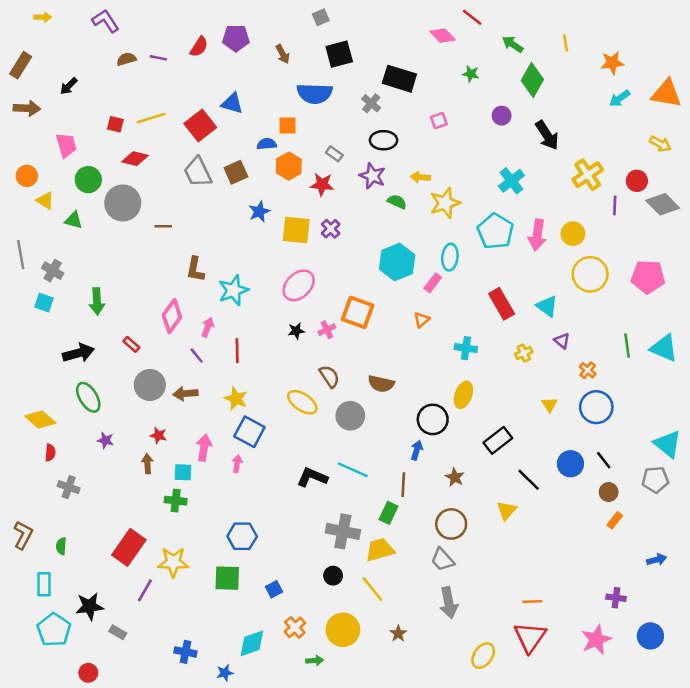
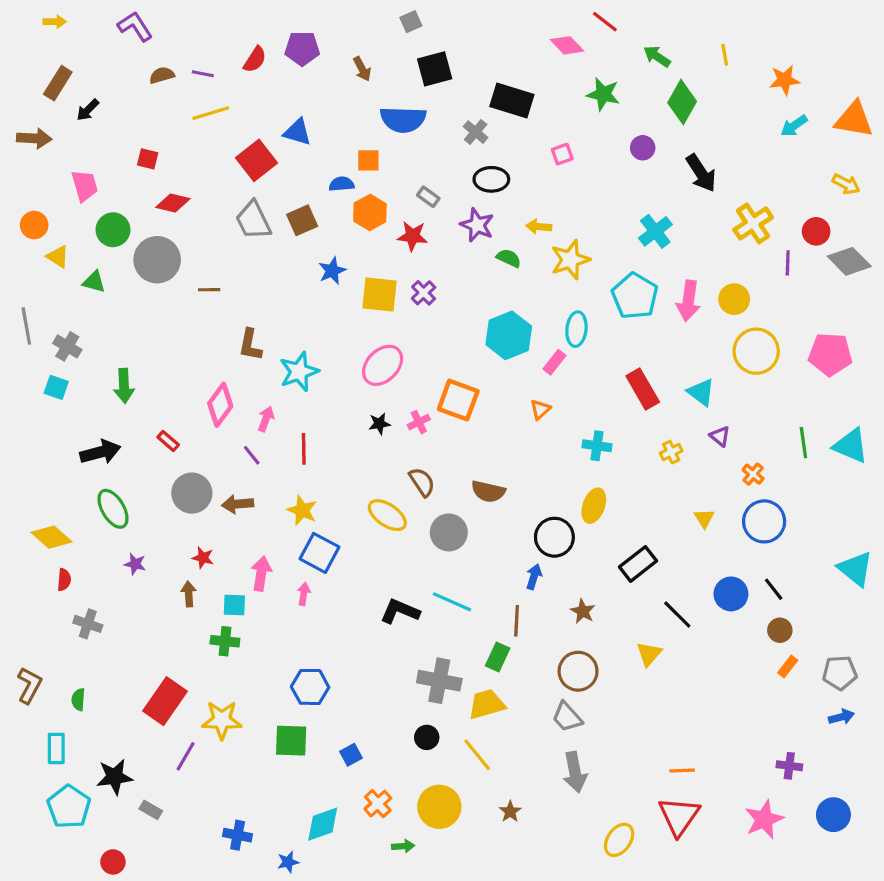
brown rectangle: (21, 65) -> (58, 83), moved
green star: (471, 74) -> (603, 94), size x1.5
yellow line: (151, 118) -> (211, 113), moved
gray pentagon: (655, 480) -> (840, 673), moved

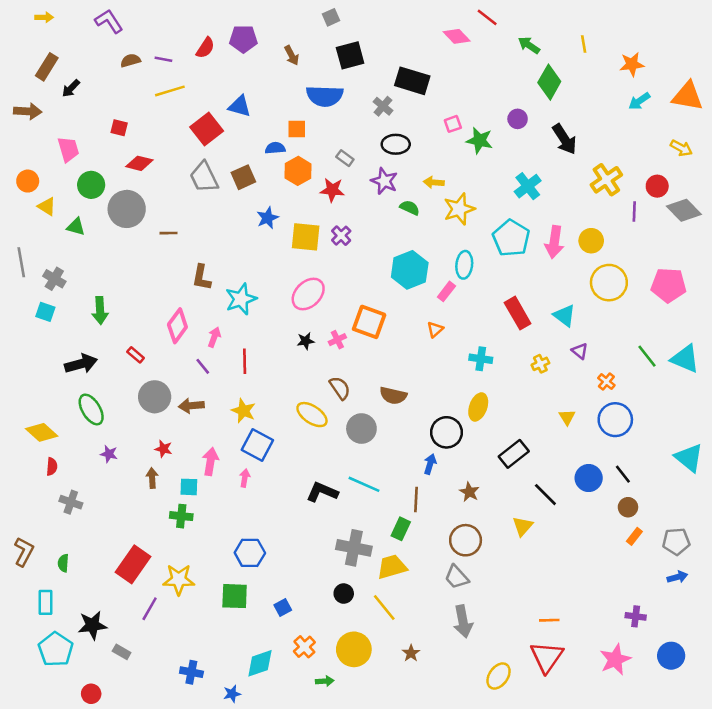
green star: (603, 94) -> (479, 140), moved
green line: (803, 443) -> (647, 356), turned -30

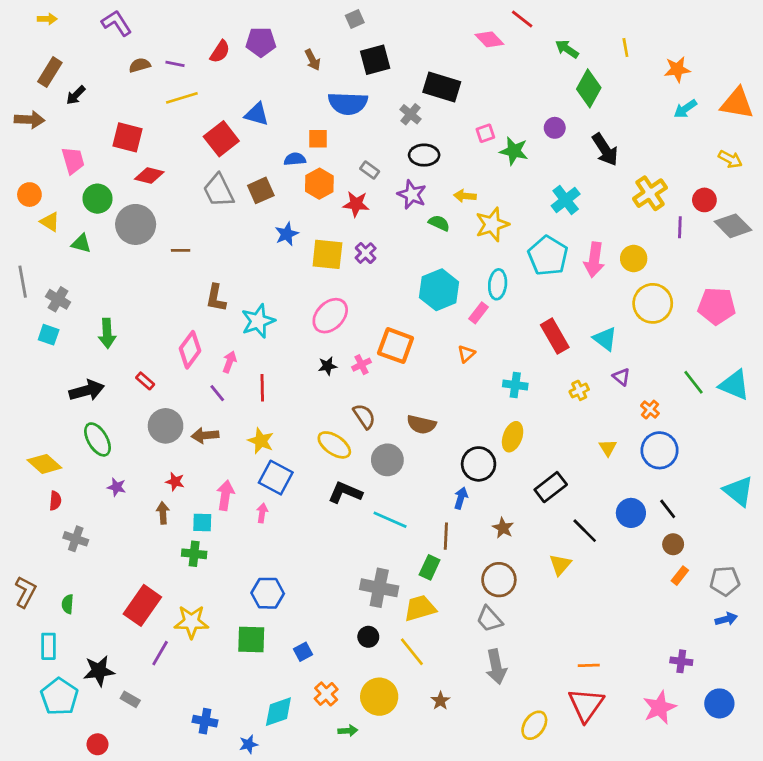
red square: (119, 128) -> (127, 137), size x1.6
black L-shape: (322, 492) -> (345, 493), moved

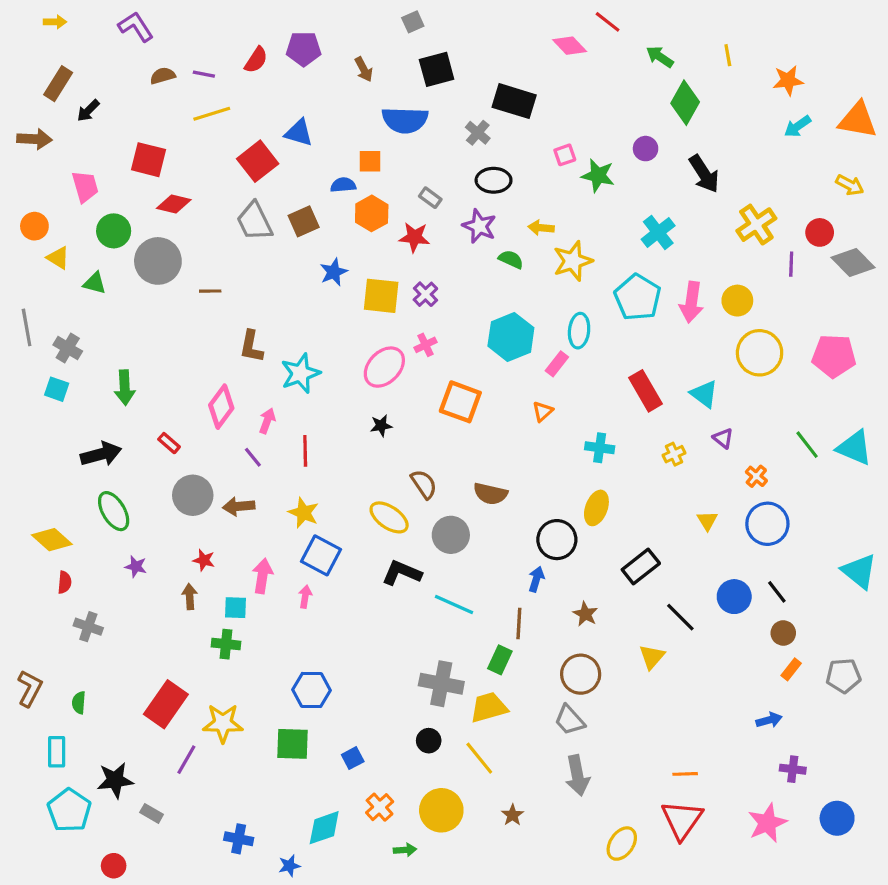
pink cross: (361, 365) -> (425, 345), moved
blue arrow: (726, 619) -> (769, 720), moved

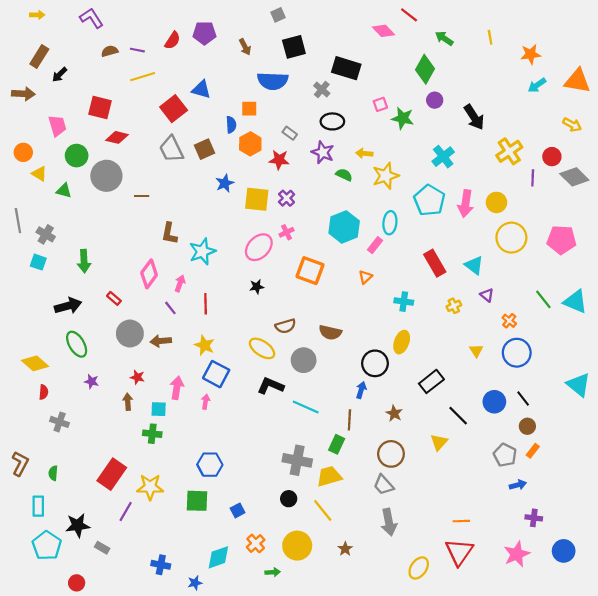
green diamond: (685, 103) -> (425, 69), moved
blue semicircle: (343, 185) -> (231, 125), turned 91
brown semicircle: (424, 484) -> (285, 326), turned 108
gray pentagon: (843, 676) -> (505, 455), moved, turned 30

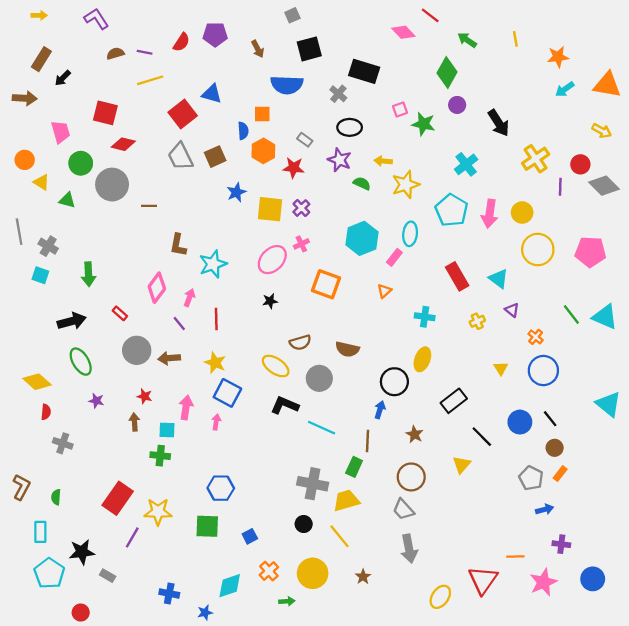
orange line: (461, 521) -> (515, 556), moved

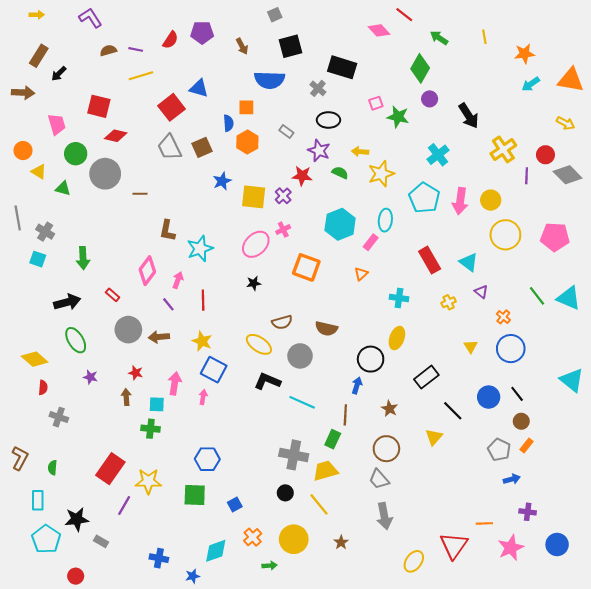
red star: (294, 168) -> (302, 176), moved

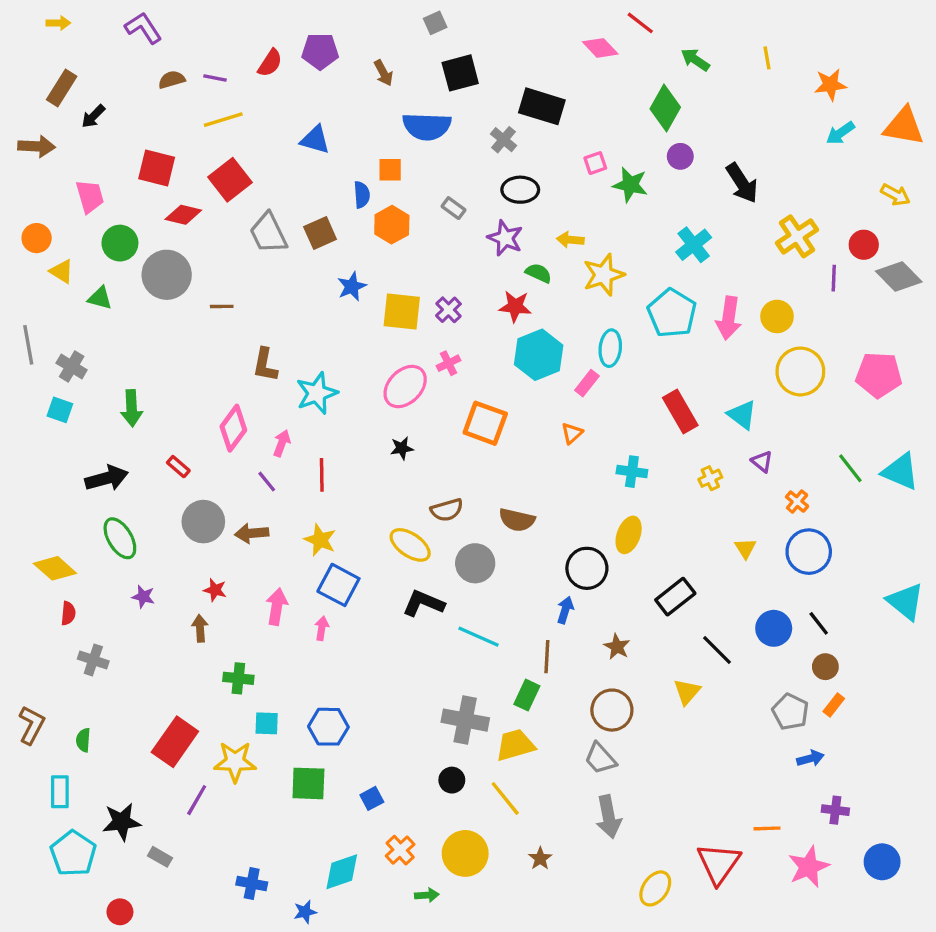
red square: (172, 107) -> (230, 180), moved
red star: (302, 176) -> (515, 306), moved
cyan square: (157, 404) -> (267, 723), moved

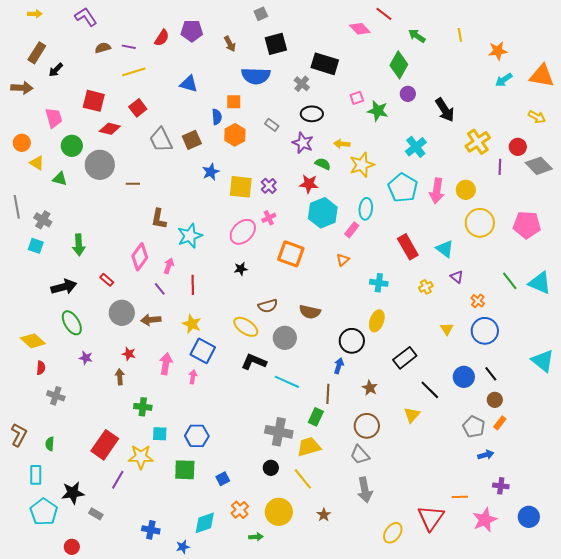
red square: (230, 180) -> (138, 108), size x0.7

